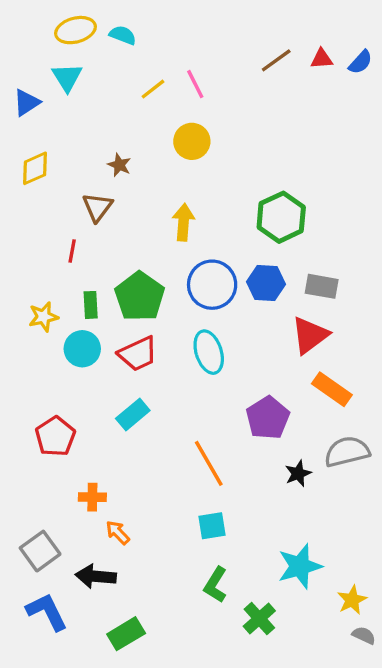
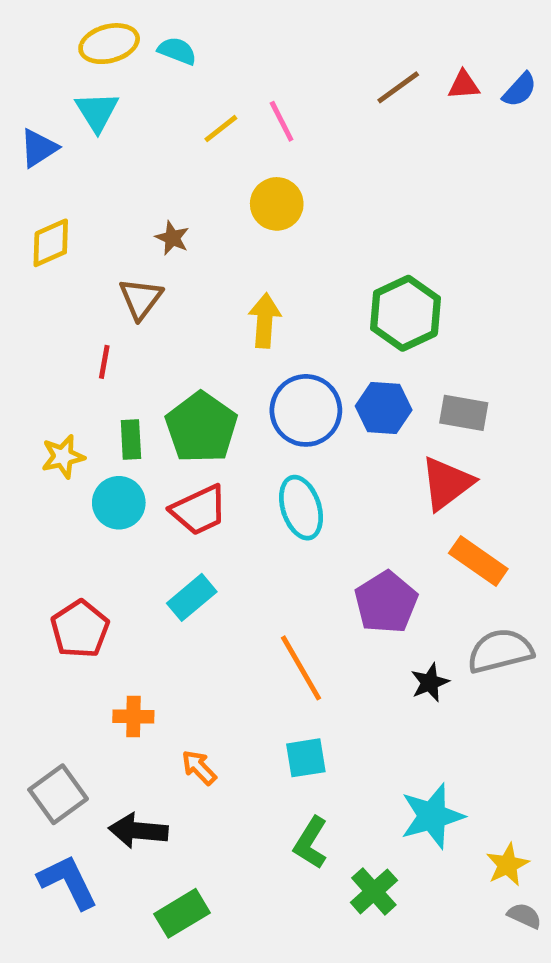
orange arrow: (118, 533) -> (199, 768), moved

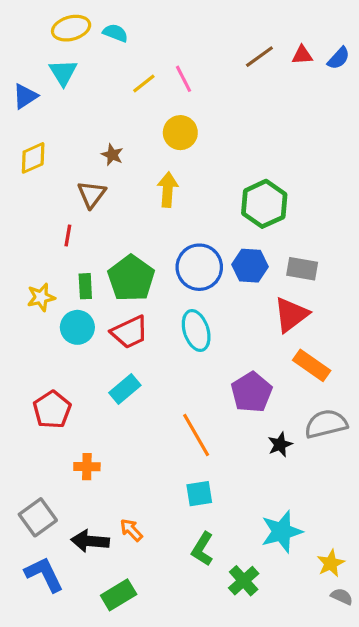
yellow arrow: (265, 321) -> (168, 190), moved
orange arrow: (199, 768) -> (131, 530), moved

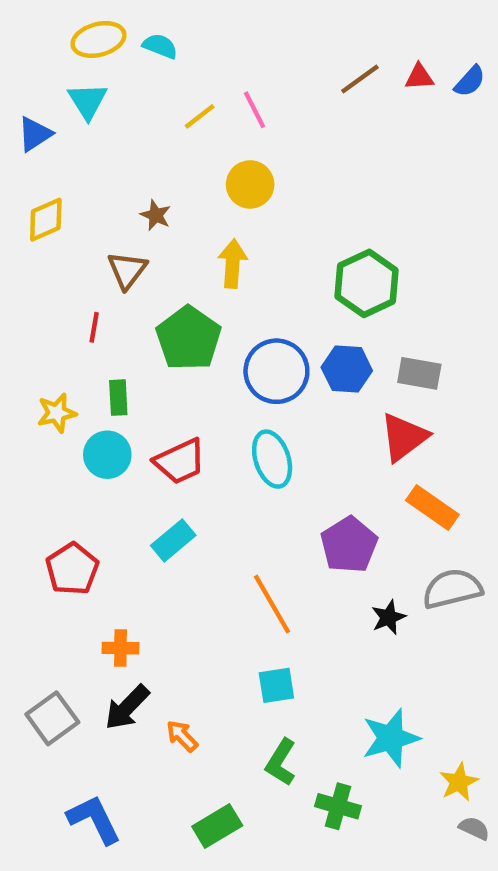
green pentagon: (131, 278) -> (189, 338), moved
black arrow: (90, 541) -> (127, 707), moved, turned -51
blue L-shape: (44, 574) -> (94, 819), moved
green cross: (244, 581) -> (338, 806), turned -32
green rectangle: (119, 595) -> (217, 826), moved

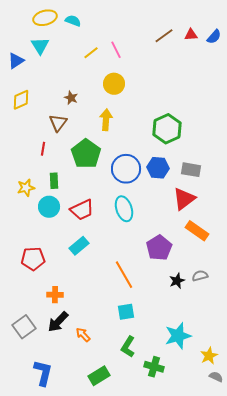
red pentagon: (72, 569) -> (33, 259), turned 30
gray semicircle: (452, 589) -> (200, 276), moved, size x0.6
blue L-shape: (94, 819) -> (43, 373), turned 40

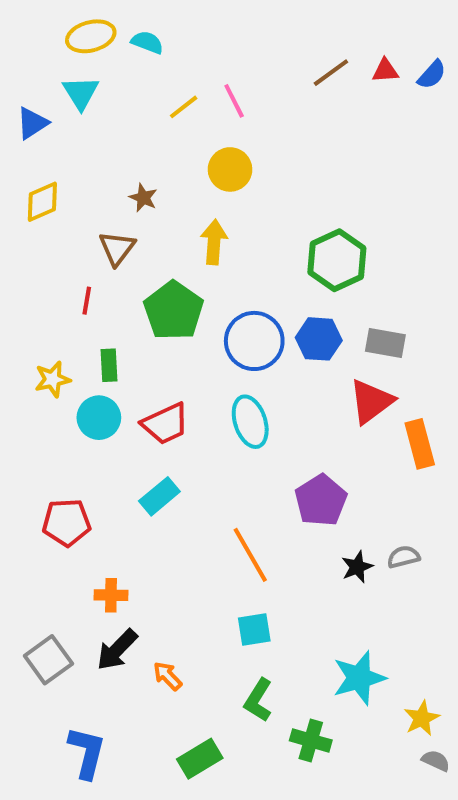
orange rectangle: (197, 231) -> (420, 444), moved, turned 40

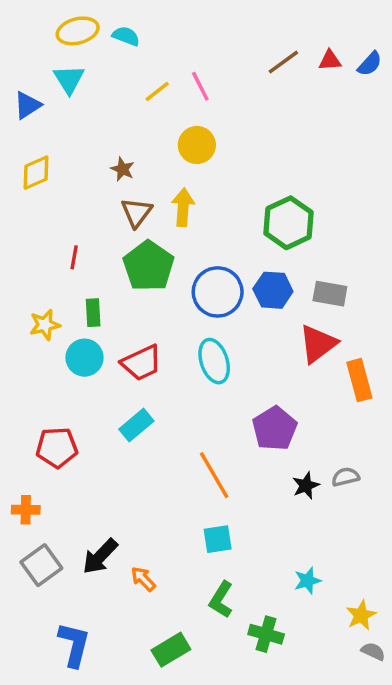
brown triangle: (117, 248) -> (136, 212), moved
orange cross: (111, 595) -> (26, 510), moved
cyan star: (359, 678) -> (307, 581), size x0.6

